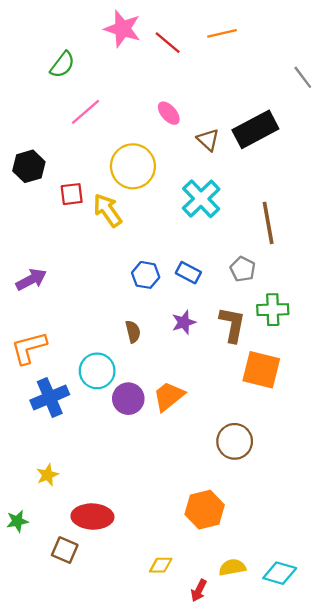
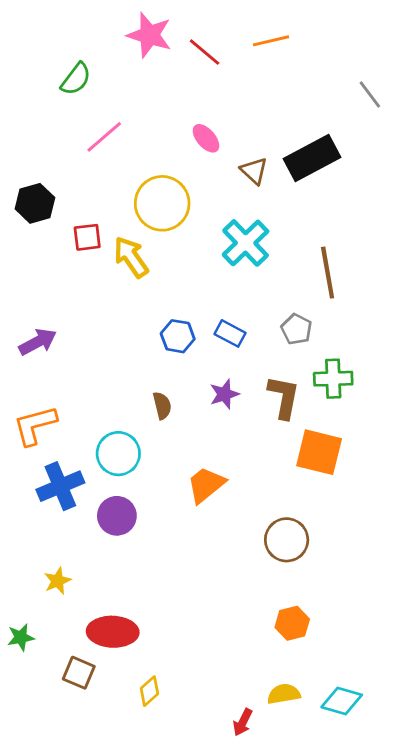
purple circle: (128, 399) -> (117, 516), moved
orange hexagon: (205, 510) -> (292, 623), moved, size x0.7
yellow diamond: (161, 565) -> (149, 691), moved, turned -40

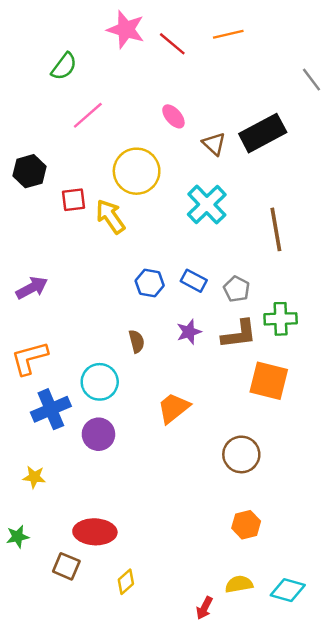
gray pentagon: (296, 329) -> (237, 289), moved
brown L-shape: (284, 397) -> (239, 334), turned 72
yellow star: (58, 581) -> (34, 477), moved, turned 30

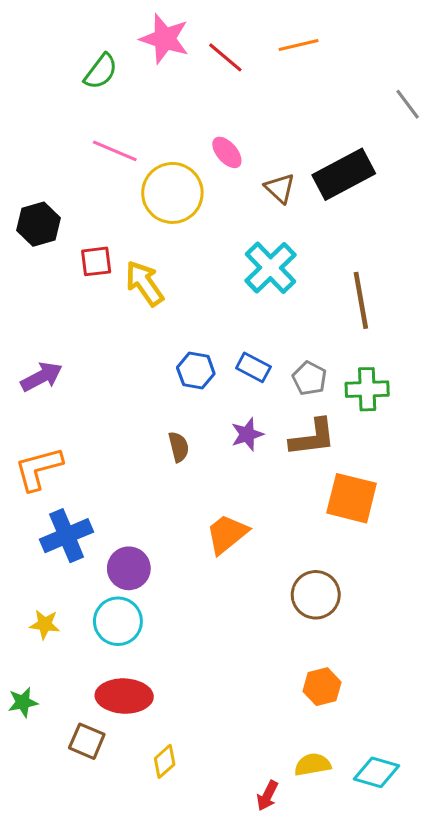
green semicircle: (64, 66) -> (101, 71), moved
pink line: (88, 115) -> (115, 151), turned 64
yellow circle: (137, 171) -> (172, 193), moved
green cross: (281, 319) -> (367, 389), moved
cyan circle: (100, 382) -> (118, 621), moved

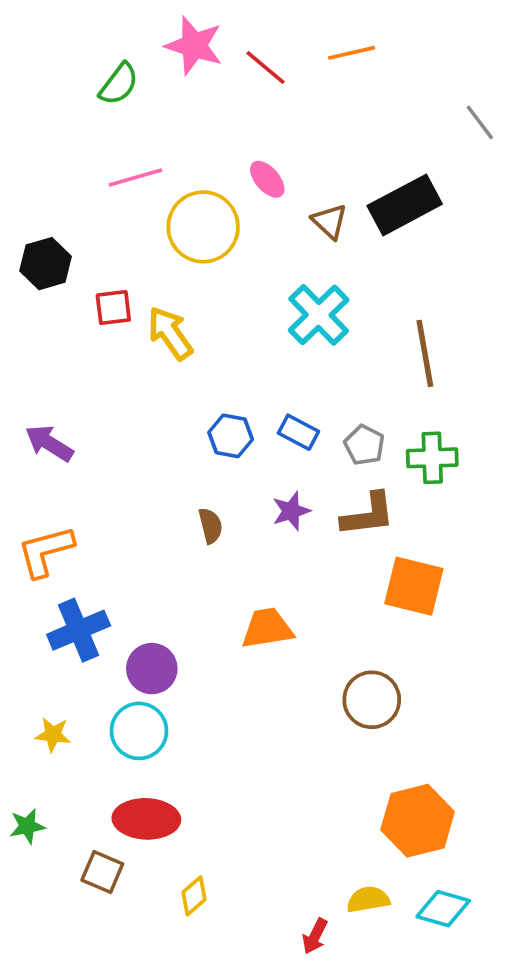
pink line: (115, 151) -> (135, 177), turned -39
purple arrow: (42, 377) -> (49, 443), turned -120
orange trapezoid: (227, 534) -> (267, 628), turned 30
orange hexagon: (322, 687) -> (418, 821), moved, size x1.6

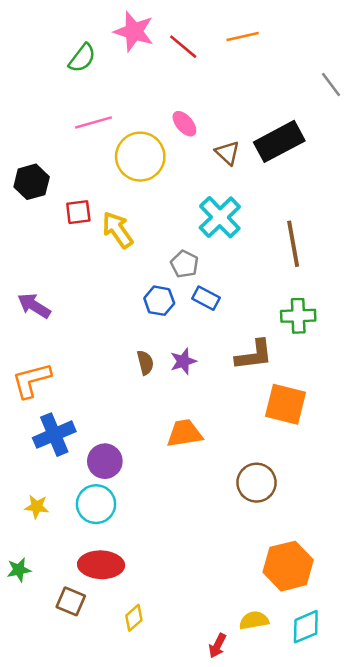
gray pentagon: (364, 445) -> (184, 264), moved
purple star: (291, 511) -> (183, 361), moved
cyan diamond: (443, 909) -> (306, 627), turned -39

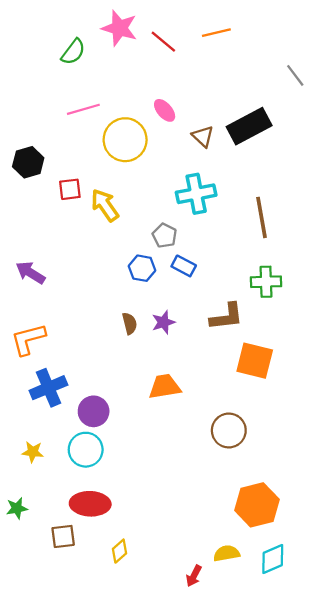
cyan cross: (220, 217) -> (196, 194), turned 33
brown square: (71, 601) -> (63, 536), turned -30

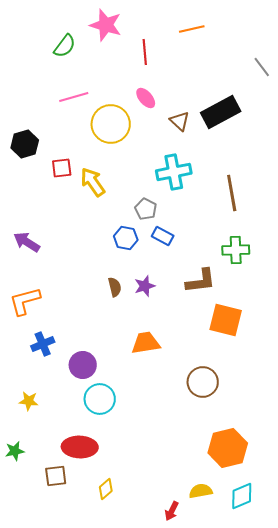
red line: (163, 42) -> (145, 52), moved, turned 45
blue cross: (48, 388) -> (43, 344), size x0.7
cyan circle: (86, 450) -> (100, 399), moved

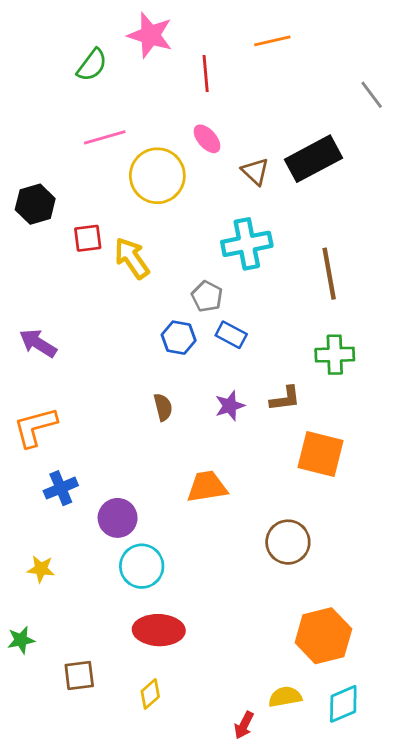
brown L-shape: (201, 281) -> (285, 399), size x0.7
purple star: (145, 286) -> (230, 406), moved
red ellipse: (80, 447) -> (159, 630), moved

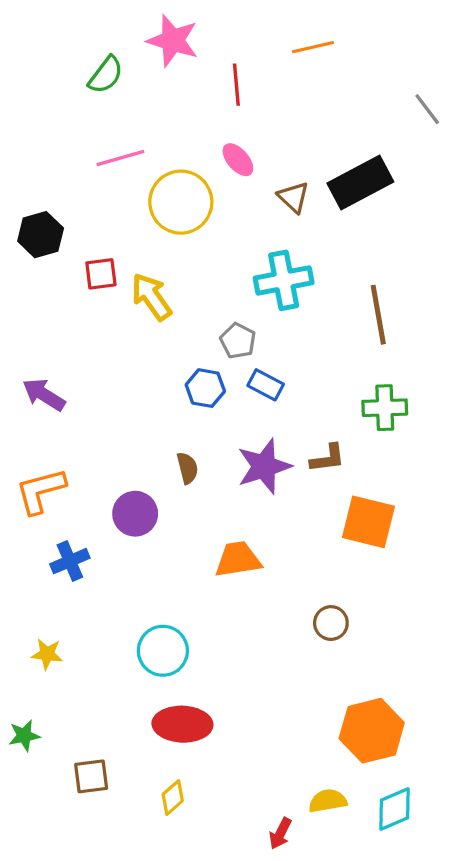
purple star: (230, 406) -> (264, 466), size x1.6
purple circle: (118, 518) -> (135, 514), moved
brown circle: (288, 542) -> (331, 623), size x0.7

